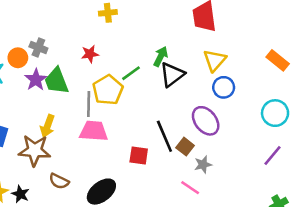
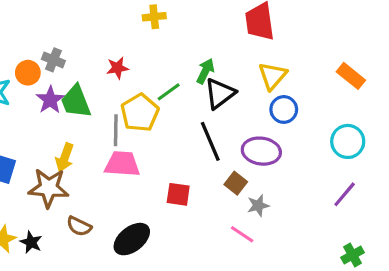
yellow cross: (108, 13) -> (154, 17), moved
purple ellipse: (206, 121) -> (261, 151), turned -44
black line: (164, 136) -> (210, 141), moved

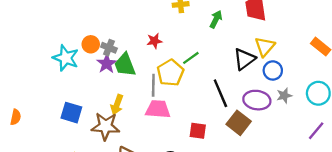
gray cross: (53, 60) -> (109, 48), moved
green arrow: (205, 71) -> (216, 19), moved
black triangle: (220, 93) -> (244, 59), moved
brown square: (236, 183) -> (239, 123), size x1.5
gray star: (258, 205) -> (284, 96), moved

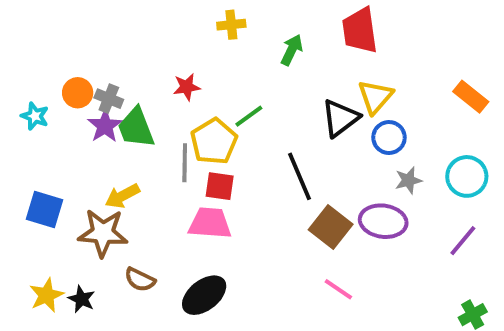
cyan star: (66, 58) -> (35, 116), size x0.6
purple ellipse: (257, 100) -> (383, 221), moved
yellow arrow: (117, 105) -> (122, 196), turned 42
pink trapezoid: (158, 109) -> (210, 223), moved
red square: (198, 131) -> (220, 186), moved

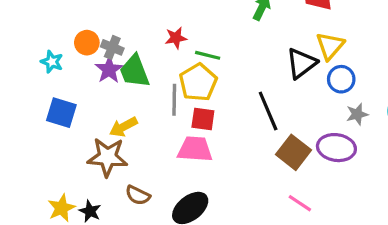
green line: (249, 116) -> (208, 55), moved, turned 50
blue square: (45, 210) -> (61, 113), moved

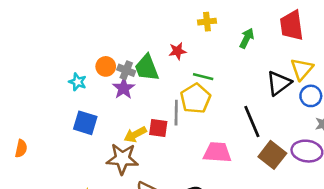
red star: (176, 38) -> (177, 51), moved
green trapezoid: (135, 71) -> (147, 68), moved
red square: (203, 119) -> (158, 128), moved
pink trapezoid: (195, 149) -> (217, 152), moved

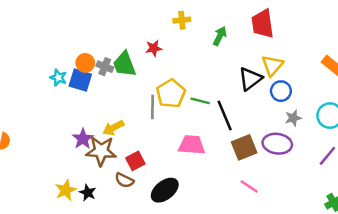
green line: (203, 77) -> (200, 101), moved
purple star: (124, 88) -> (83, 139), moved
blue square: (85, 123) -> (80, 80), moved
red square: (158, 128) -> (135, 161), moved, turned -36
brown square: (272, 155) -> (244, 147), turned 30

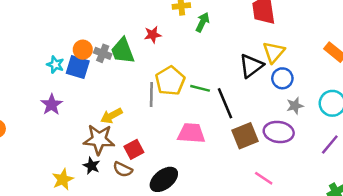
green arrow: (220, 36) -> (203, 22), moved
purple star: (83, 139) -> (52, 105), moved
pink line: (249, 186) -> (264, 178), moved
black star: (88, 193) -> (91, 166), moved

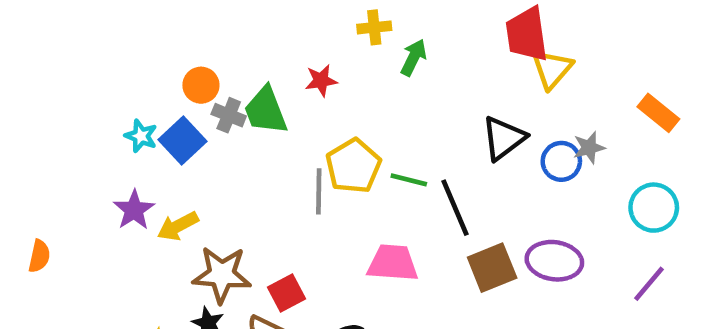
orange circle: (83, 50) -> (201, 85), moved
yellow triangle: (274, 52) -> (552, 69), moved
blue square: (78, 67) -> (182, 141), turned 30
gray star: (295, 106) -> (589, 148), moved
yellow arrow: (111, 116) -> (178, 226), moved

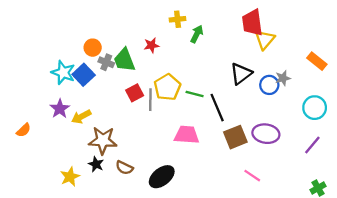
cyan star: (141, 136) -> (63, 72), size x1.5
orange semicircle: (39, 256) -> (24, 130), moved, turned 35
red square: (286, 293) -> (135, 93), moved

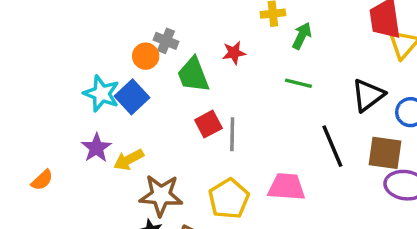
gray cross: (106, 62) -> (166, 41), moved
yellow pentagon: (167, 87) -> (229, 199), moved
green line: (195, 94) -> (298, 83), moved
brown square: (235, 137) -> (385, 153), moved, turned 30

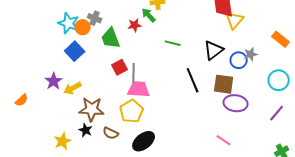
green arrow: (302, 36) -> (149, 15), moved, turned -70
cyan star: (102, 93) -> (69, 23), moved
pink trapezoid: (287, 187) -> (139, 89), moved

